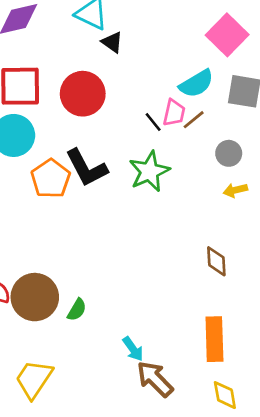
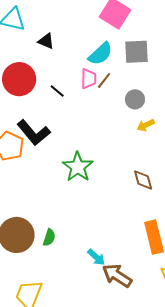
black triangle: (112, 42) -> (46, 41), moved
black line: (153, 122) -> (57, 91), moved
green star: (149, 171) -> (78, 167), moved

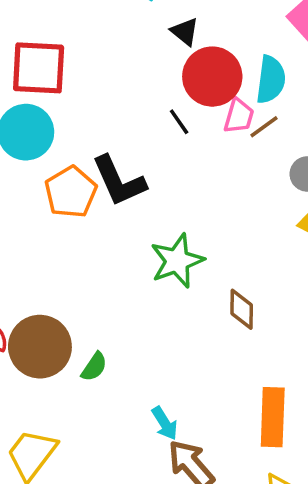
cyan semicircle: (100, 54) -> (271, 79), turned -56
red circle: (19, 79) -> (212, 77), moved
brown diamond: (143, 180) -> (242, 309), moved

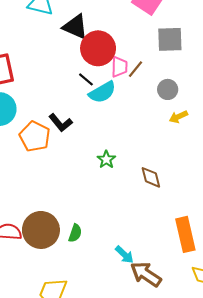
black triangle: (185, 32) -> (75, 27), size x1.5
cyan semicircle: (271, 79) -> (102, 92), moved, turned 68
black L-shape: (119, 181) -> (61, 123), size x0.7
green star: (177, 261) -> (106, 159), size x0.6

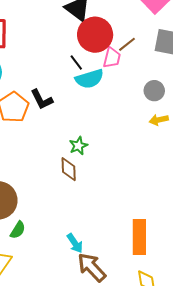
brown line: (135, 69) -> (127, 44), moved
brown diamond: (151, 177) -> (69, 169), moved
green semicircle: (75, 233) -> (18, 230), moved

